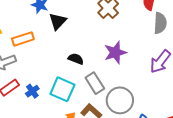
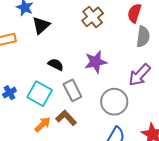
gray circle: (120, 100) -> (114, 102), moved

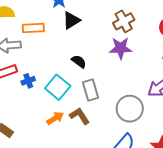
purple star: (96, 62) -> (121, 48), moved

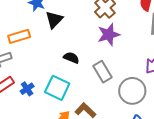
gray rectangle: (91, 90) -> (102, 72), moved

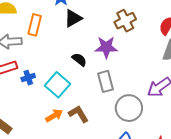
purple star: (109, 35) -> (106, 47), moved
orange rectangle: (19, 36) -> (35, 25), turned -75

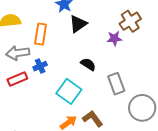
purple star: (106, 47) -> (114, 38), moved, size x0.7
blue cross: (28, 78) -> (40, 66), moved

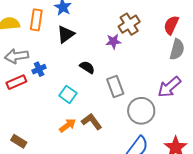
black triangle: (78, 24) -> (66, 34), moved
orange rectangle: (41, 34) -> (36, 20), moved
cyan square: (69, 91) -> (68, 94), size x0.7

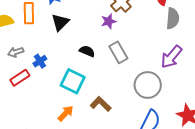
gray arrow: (17, 56) -> (16, 52), size x0.7
gray rectangle: (115, 87) -> (118, 52), moved
cyan square: (68, 94) -> (73, 81), size x1.4
orange arrow: (67, 125) -> (66, 113), moved

